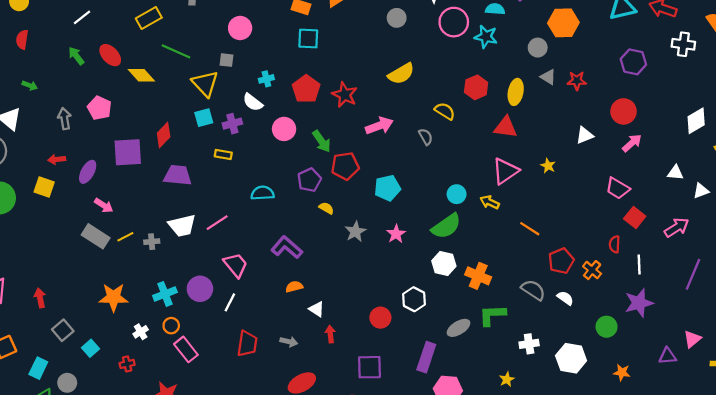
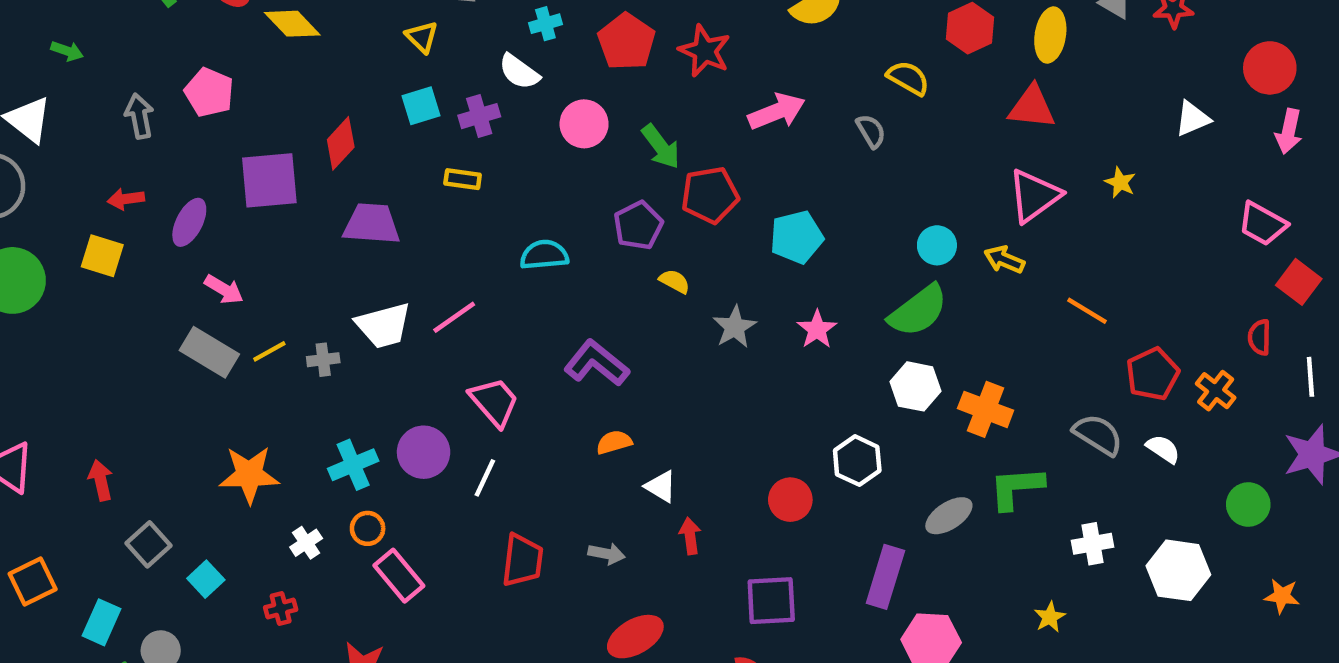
yellow triangle: (205, 84) -> (422, 37), size x0.6
pink arrow: (632, 143) -> (1289, 131), turned 145

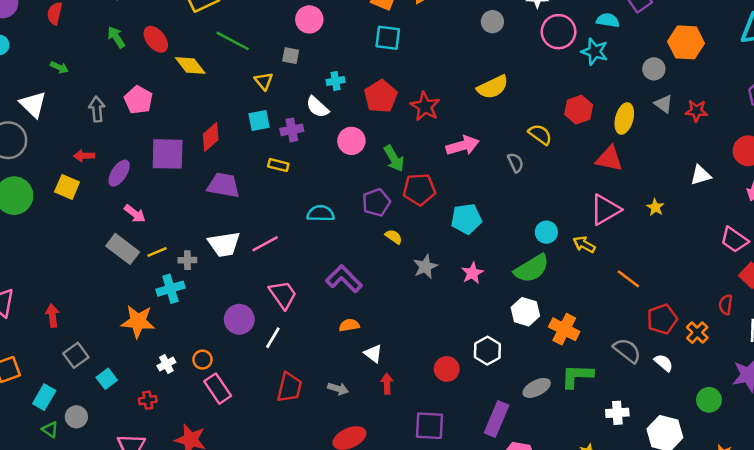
cyan cross: (353, 465) -> (170, 289), moved

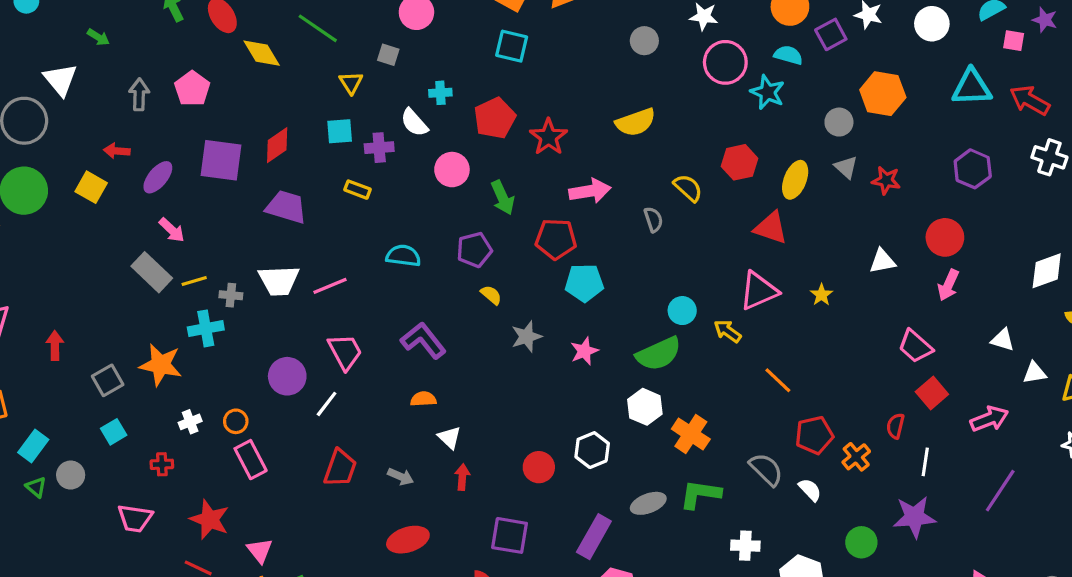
red pentagon: (419, 189) -> (556, 239), moved
gray square: (76, 355) -> (108, 380), moved

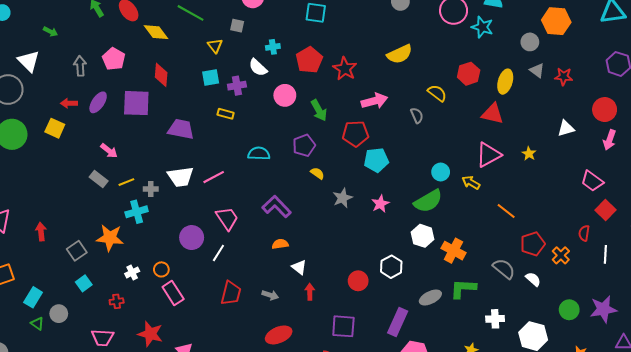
red diamond: (277, 145) -> (161, 75), moved, turned -45
purple ellipse: (158, 177) -> (98, 102), moved
gray rectangle: (152, 272) -> (99, 179), size x0.7
purple star: (914, 517) -> (603, 309), moved

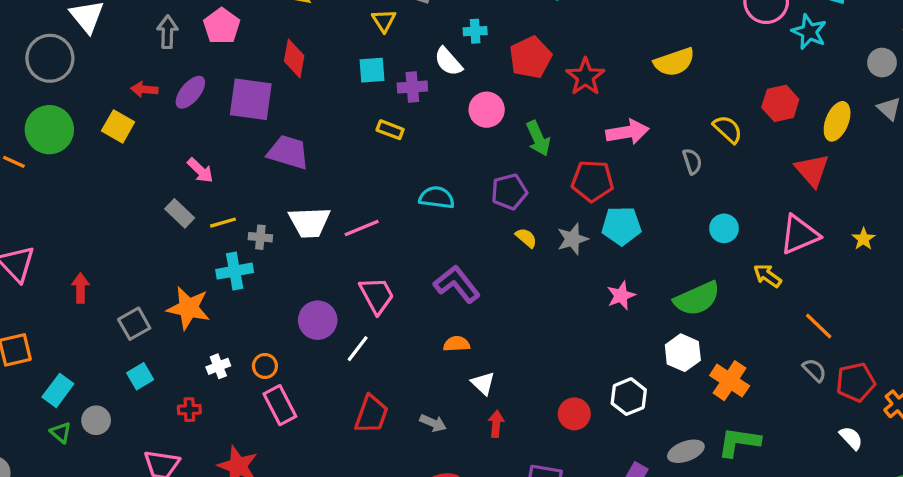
red triangle: (493, 114) -> (812, 170), turned 30
purple trapezoid: (181, 129) -> (288, 152), moved
cyan circle: (441, 172) -> (724, 228), moved
gray star: (343, 198) -> (573, 239), moved
gray semicircle: (504, 269) -> (814, 370), moved, size x0.7

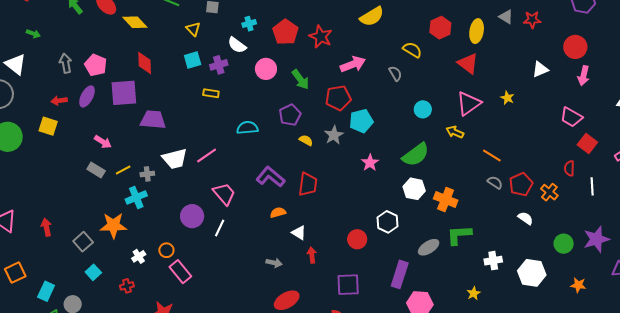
pink pentagon: (222, 26) -> (96, 65), moved
red trapezoid: (371, 414) -> (308, 184), moved

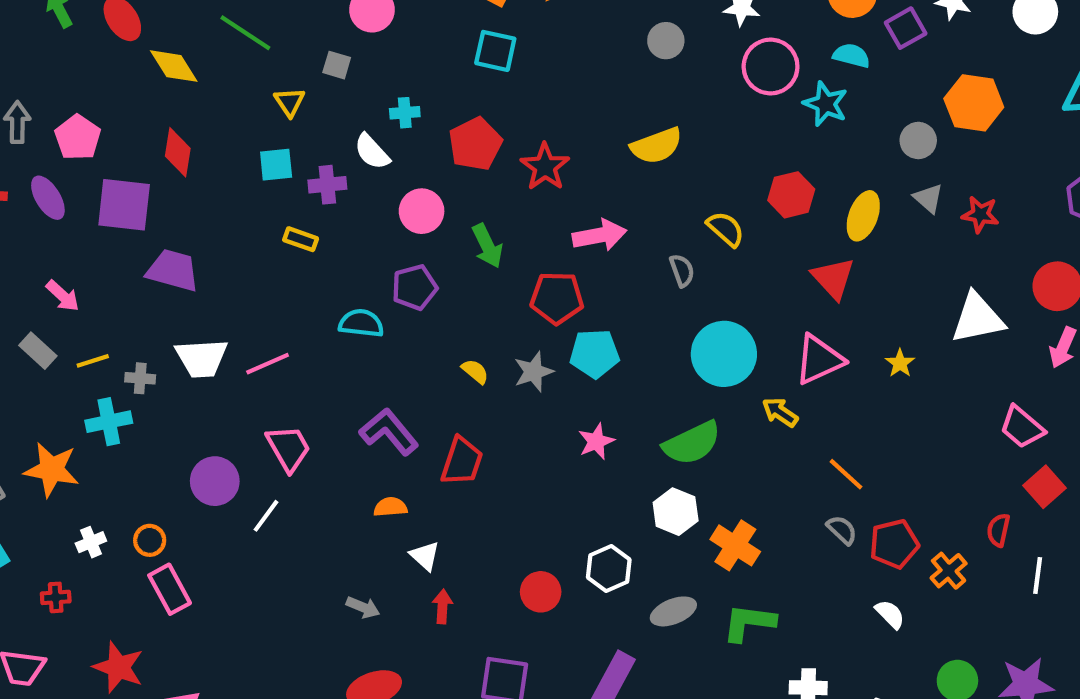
white triangle: (540, 69) -> (978, 318), size x1.6
purple ellipse: (87, 96) -> (48, 198), turned -70
cyan circle: (423, 109) -> (724, 354), size x1.8
purple pentagon: (290, 115) -> (414, 287), moved
gray ellipse: (429, 247) -> (673, 611), moved

